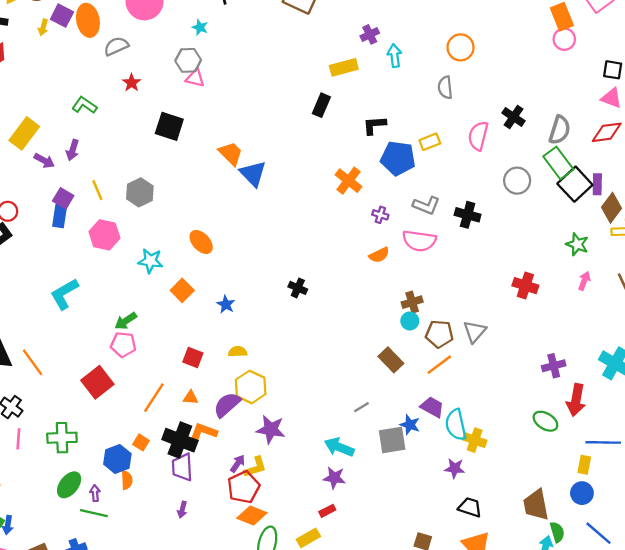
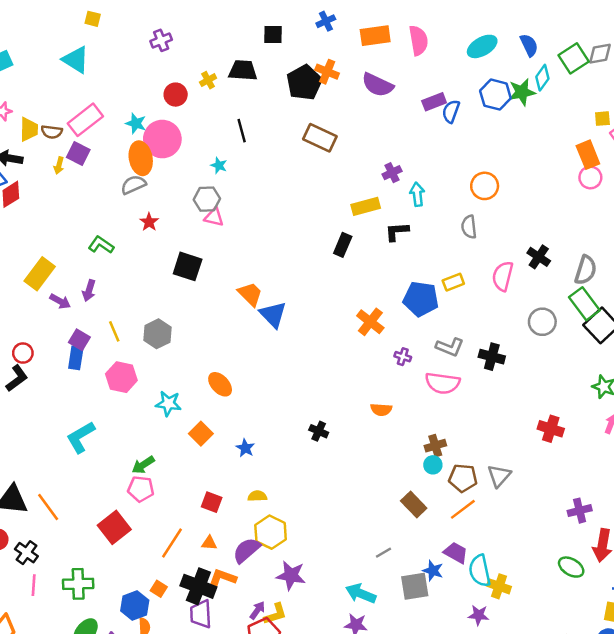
orange ellipse: (88, 20) -> (141, 158), moved
black L-shape: (374, 125) -> (397, 232), moved
orange semicircle: (379, 255) -> (381, 410), moved, turned 30

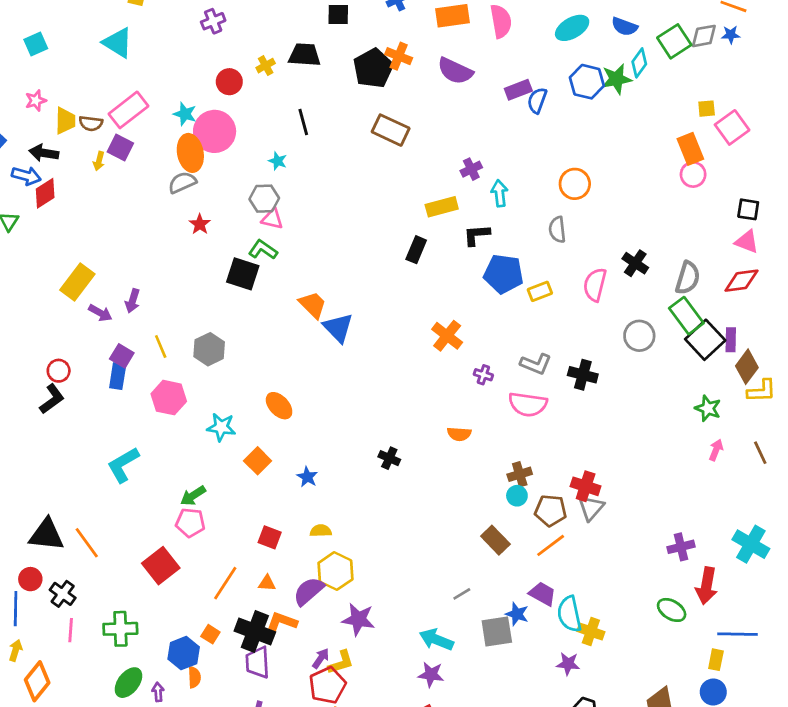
blue semicircle: (529, 45) -> (625, 27), turned 135
green L-shape: (101, 245) -> (263, 250), moved
blue pentagon: (421, 299) -> (504, 274), moved
red cross: (551, 429) -> (586, 486), moved

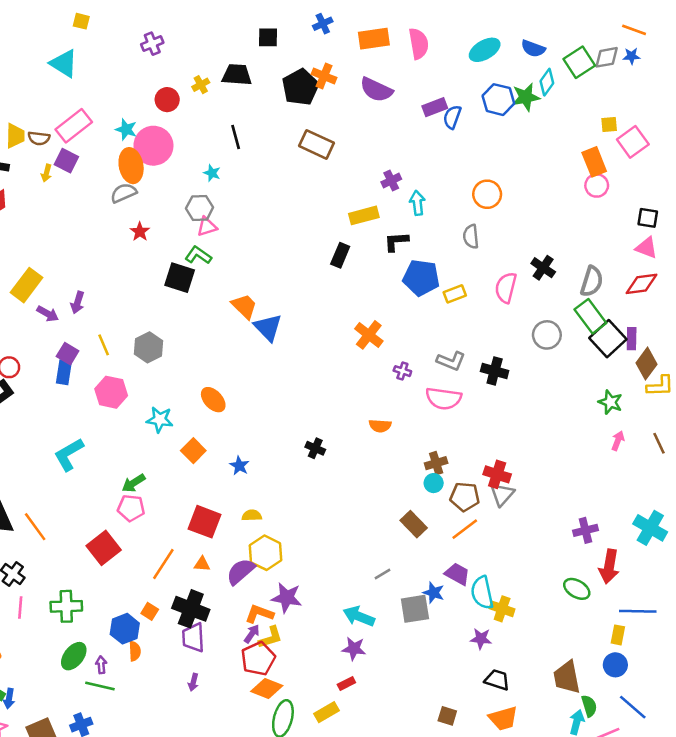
pink triangle: (272, 219) -> (207, 227), turned -30
red square: (270, 537) -> (204, 522), size x1.5
orange L-shape: (282, 622) -> (259, 614), moved

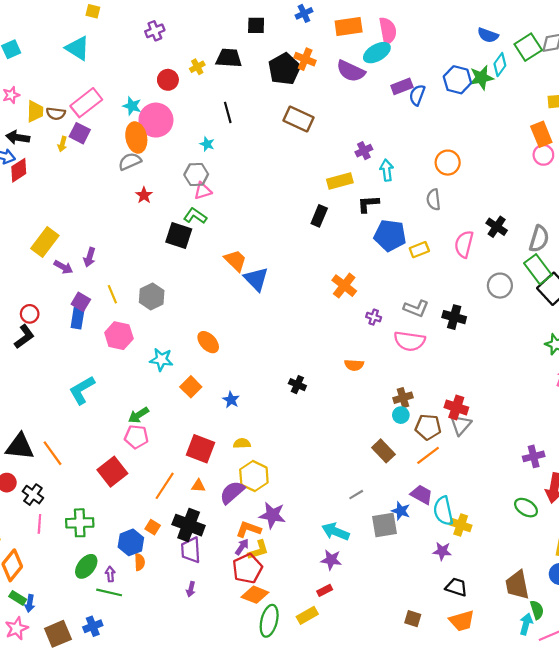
cyan ellipse: (485, 50) -> (377, 53), moved

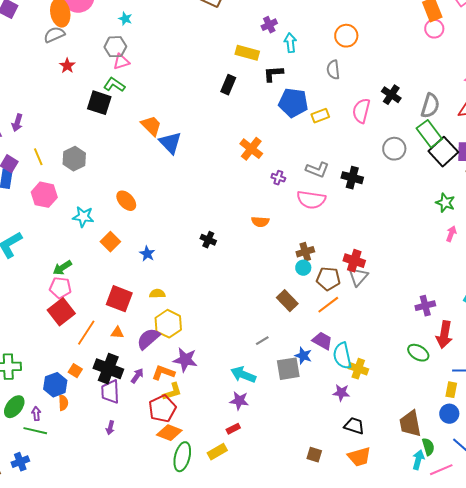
yellow rectangle: (340, 181) -> (247, 53), turned 30
red square: (112, 472) -> (61, 312), moved
purple arrow: (242, 547) -> (137, 376), moved

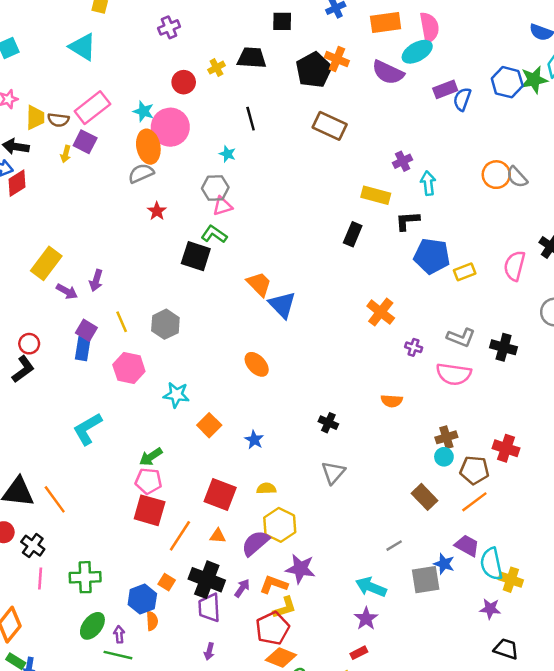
gray semicircle: (333, 70) -> (517, 177), moved, turned -36
orange ellipse: (126, 201) -> (257, 364), moved
gray triangle: (358, 277) -> (333, 473), moved
red square: (61, 312) -> (150, 510), turned -36
purple star: (239, 401) -> (366, 619), turned 30

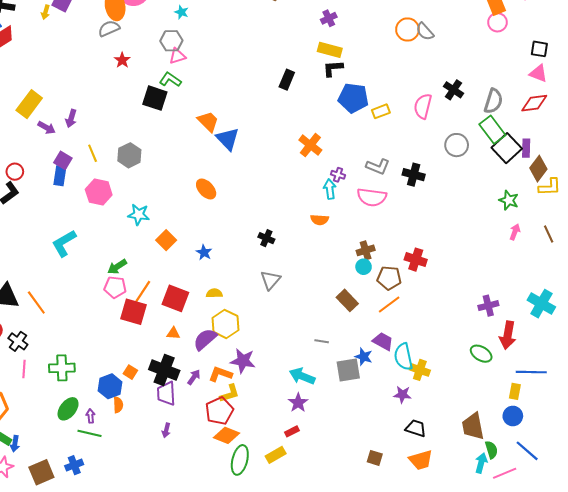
cyan arrow: (428, 183) -> (330, 189), moved
yellow rectangle: (376, 195) -> (330, 50), moved
red square: (150, 510) -> (133, 312), moved
orange line: (180, 536) -> (142, 293), moved
gray line: (394, 546) -> (322, 341), turned 40

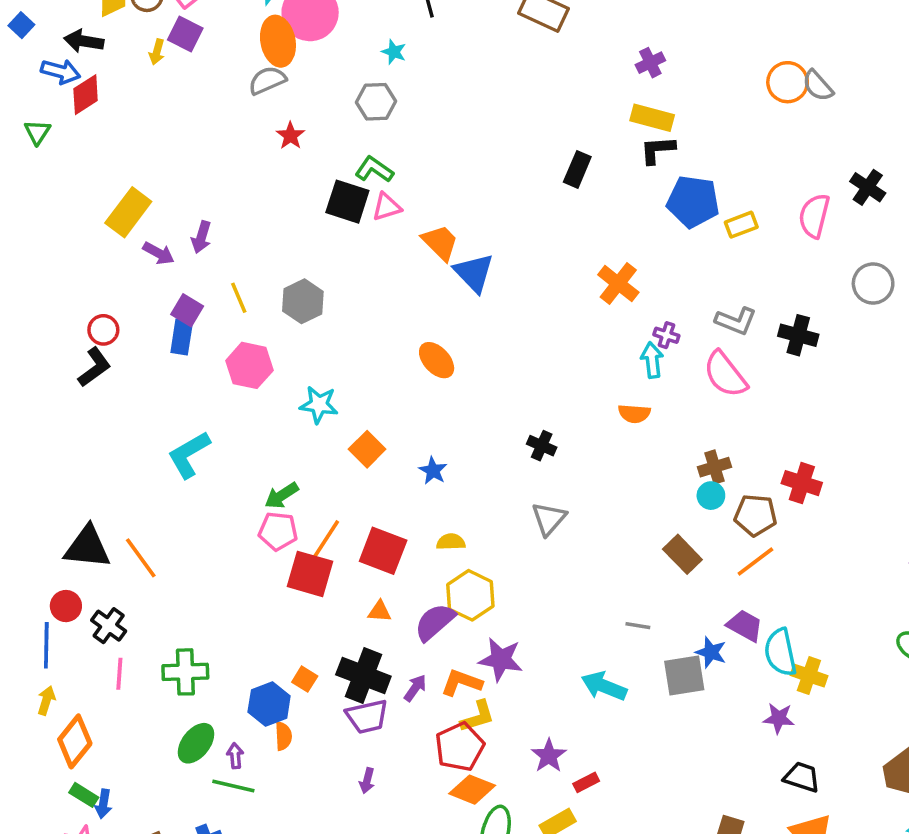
pink triangle: (177, 56) -> (387, 207), moved
pink semicircle: (372, 197) -> (725, 374), turned 44
purple trapezoid: (166, 394) -> (367, 716), turned -100
purple star: (298, 403) -> (549, 756), moved

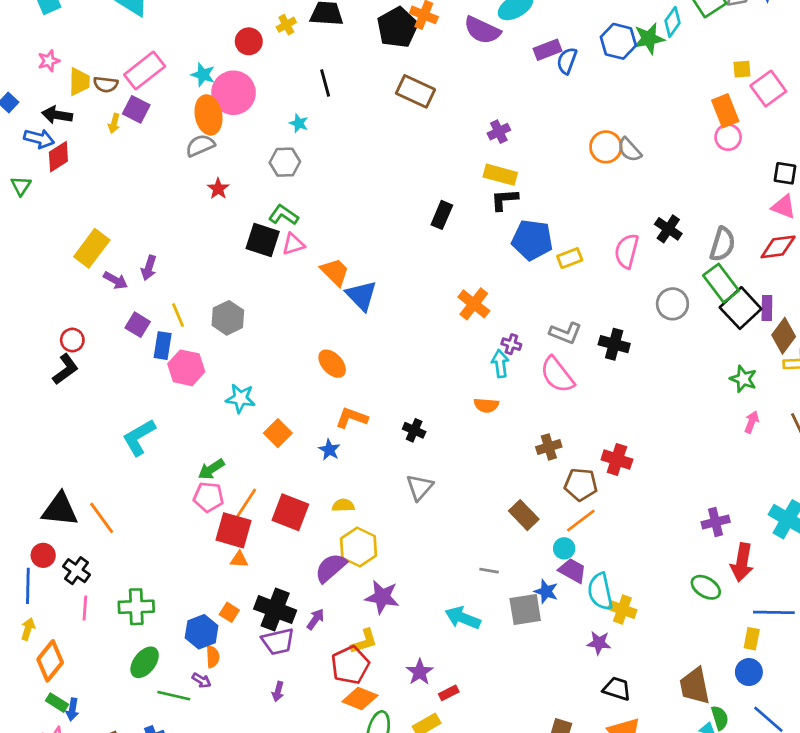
blue rectangle: (182, 337) -> (163, 346), moved
cyan circle: (711, 496) -> (564, 548), moved
orange triangle: (380, 611) -> (239, 560), moved
orange L-shape: (461, 683) -> (352, 418), moved
purple arrow: (235, 756) -> (202, 680), moved, turned 126

